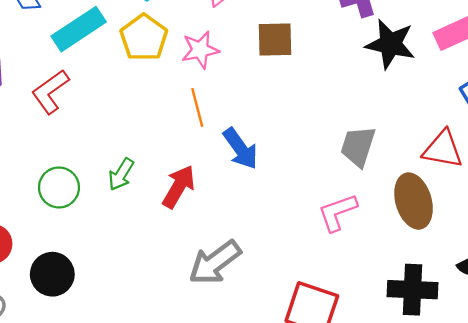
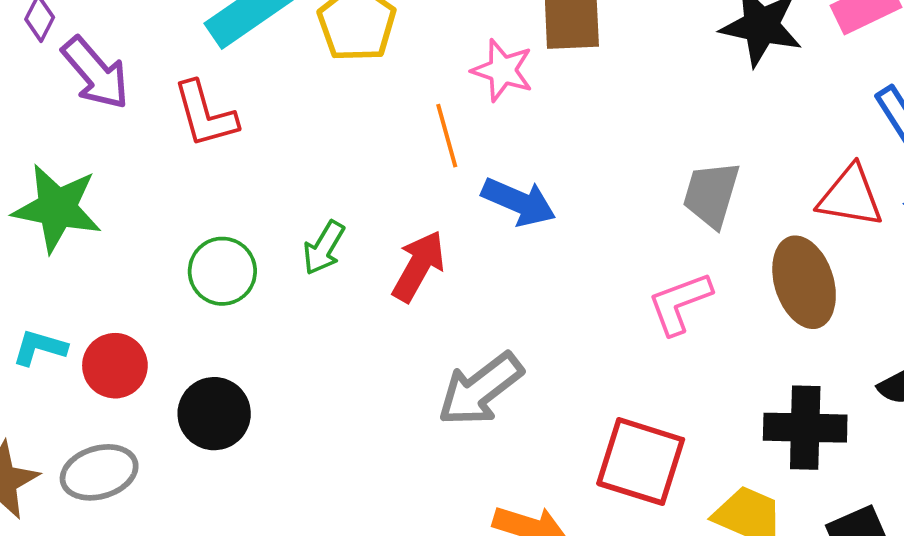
pink star: (200, 50) -> (502, 70), moved, turned 30
red L-shape: (50, 92) -> (205, 114), turned -69
blue arrow: (240, 149) -> (519, 202), turned -30

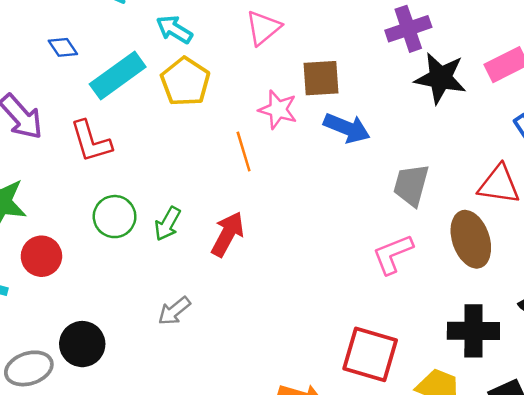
blue arrow: (519, 202) -> (347, 128), moved
green circle: (222, 271) -> (115, 217), moved
red circle: (115, 366) -> (41, 256), moved
gray arrow: (480, 389) -> (174, 311), moved, size x0.6
black circle: (214, 414) -> (82, 344), moved

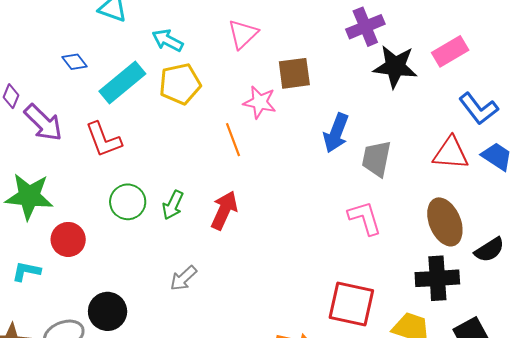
yellow pentagon: (185, 82) -> (180, 84), turned 30
blue arrow: (347, 128) -> (336, 133), moved, turned 93
brown ellipse: (471, 239) -> (445, 222), moved
pink L-shape: (393, 254) -> (365, 218), turned 99

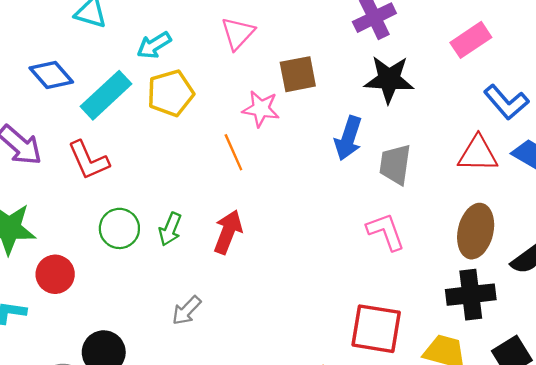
cyan arrow: (168, 40) -> (154, 45), turned -56
blue diamond: (75, 62) -> (51, 75), size x1.5
black star: (395, 67) -> (389, 79), moved
brown ellipse: (445, 222) -> (476, 231), turned 39

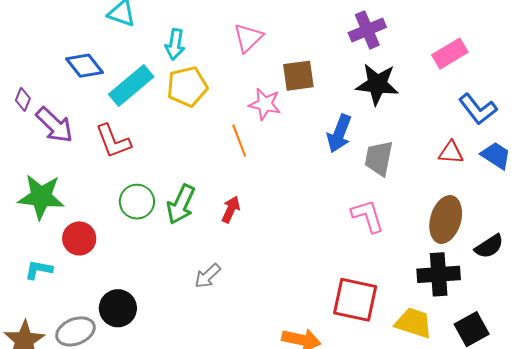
cyan arrow: (154, 45) -> (175, 44), turned -52
red triangle: (478, 154) -> (451, 153), size x0.7
green arrow: (170, 229) -> (181, 204), size x1.4
red arrow: (228, 232) -> (231, 209), size x0.7
gray arrow: (187, 310) -> (208, 276), moved

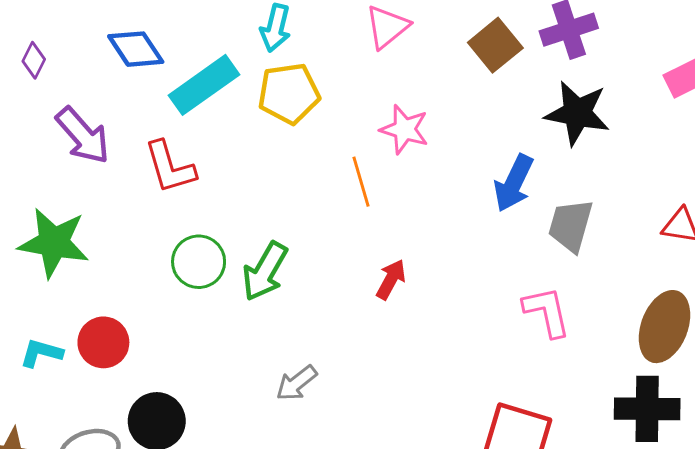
brown square: (298, 76) -> (495, 45), moved, turned -36
purple diamond: (23, 99) -> (34, 60), moved
red arrow: (231, 209) -> (391, 279), moved
red circle: (79, 238) -> (103, 342), moved

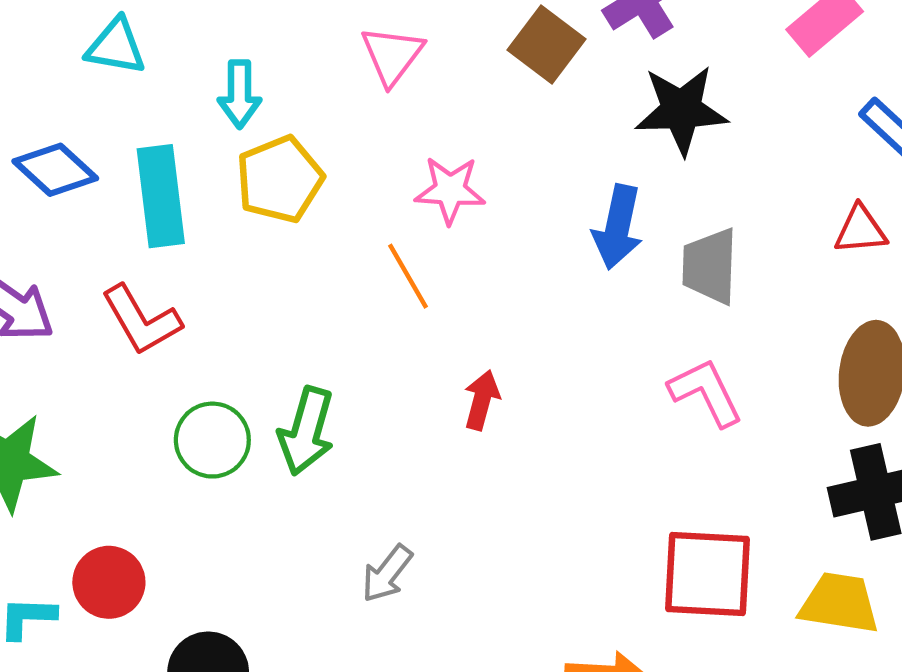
cyan rectangle: (204, 85) -> (161, 196), turned -48

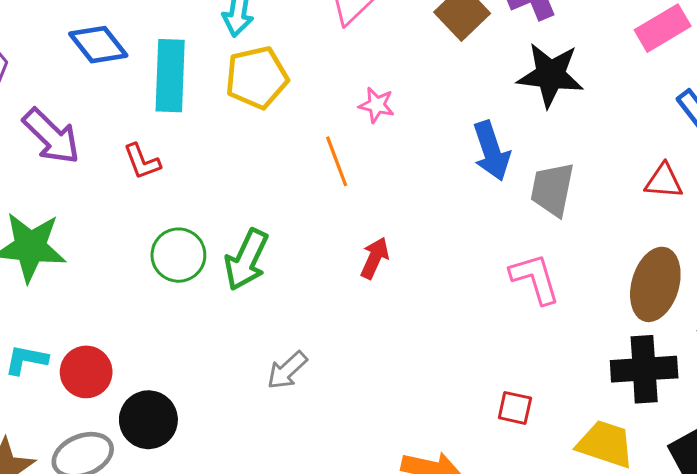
pink star: (450, 190) -> (377, 105), size x0.7
blue arrow: (618, 227) -> (491, 151), turned -40
red L-shape: (141, 320) -> (142, 162), size x0.7
red square: (708, 574) -> (515, 408), size x0.5
red circle: (109, 582) -> (86, 372), moved

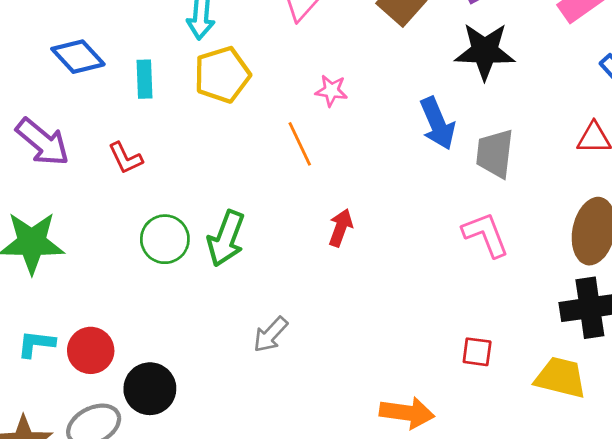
cyan rectangle: (170, 76) -> (145, 79), size x0.6

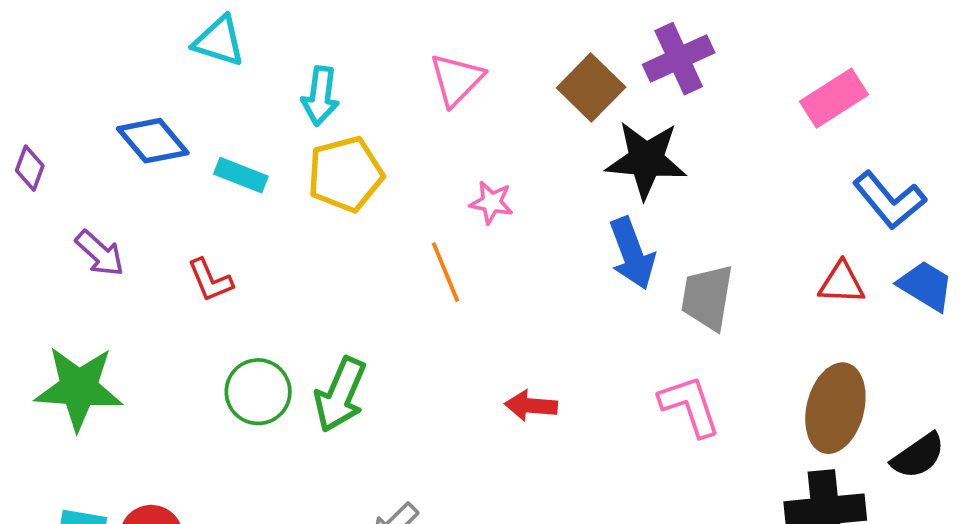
black star: (485, 51) -> (646, 160), moved
cyan rectangle: (145, 79) -> (241, 175), turned -69
purple arrow: (43, 142) -> (100, 253), size x0.7
red arrow: (341, 228) -> (531, 406), moved, turned -108

